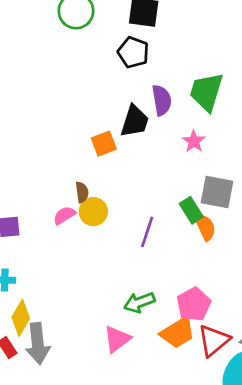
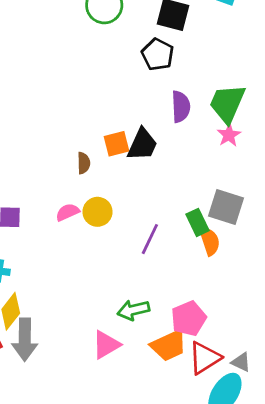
black trapezoid: (135, 121) -> (142, 144), moved
pink star: (194, 141) -> (229, 135), moved
brown semicircle: (82, 192) -> (84, 163), moved

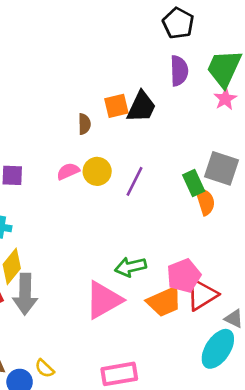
black pentagon: (158, 54) -> (178, 23), moved
purple line: (150, 239) -> (134, 181), moved
pink triangle: (106, 345) -> (104, 300), size x1.4
red triangle: (205, 358) -> (202, 295), moved

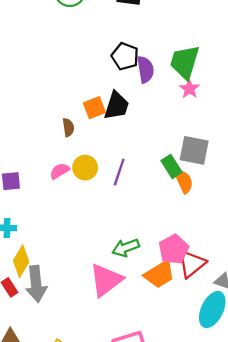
black pentagon: (178, 23) -> (125, 56), moved

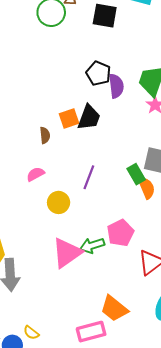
yellow circle: (85, 168) -> (59, 202), moved
pink pentagon: (174, 249) -> (120, 233), moved
orange trapezoid: (159, 274) -> (114, 308), moved, turned 68
pink triangle: (106, 280) -> (67, 253), moved

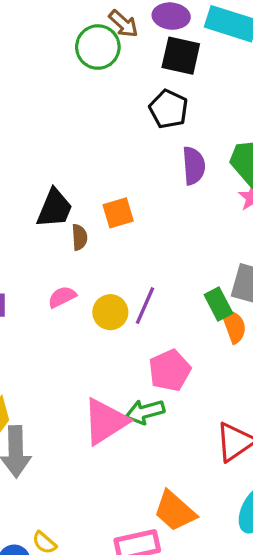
black pentagon: (98, 73) -> (169, 109), moved
black trapezoid: (89, 117) -> (55, 208), moved
yellow circle: (59, 202) -> (110, 312), moved
pink pentagon: (120, 233) -> (170, 370), moved

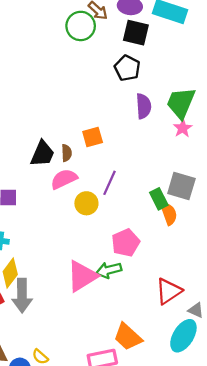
black trapezoid: (55, 208) -> (42, 154), moved
pink semicircle: (62, 297) -> (64, 179), moved, size x1.4
purple line: (145, 306) -> (110, 183), moved

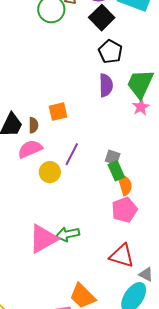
black square: (136, 33) -> (102, 18), turned 30
black pentagon: (127, 68) -> (110, 52), moved
gray square: (181, 186) -> (113, 157), moved, size x0.6
pink pentagon: (126, 243) -> (124, 210), moved
red triangle: (169, 291) -> (122, 256), turned 48

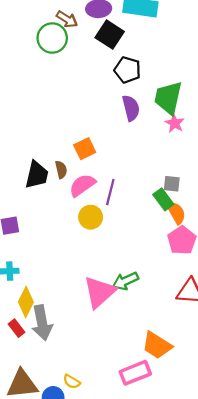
pink semicircle: (30, 149) -> (82, 185), moved
gray square: (113, 157) -> (172, 184), moved

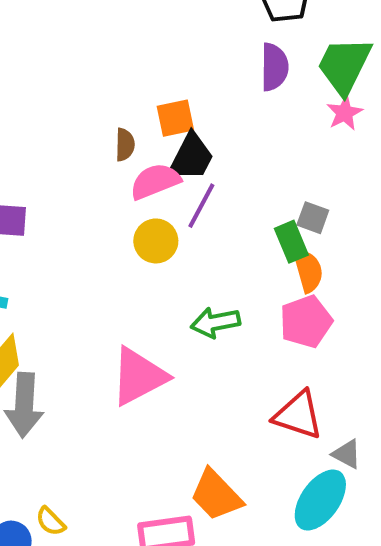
black trapezoid: (37, 175) -> (191, 157), moved
green arrow: (125, 281) -> (215, 322), moved

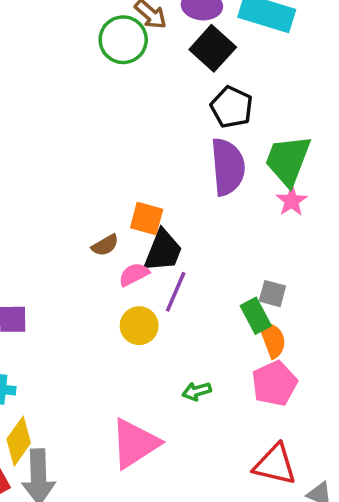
purple semicircle: (274, 67) -> (228, 167), size x1.4
orange square: (175, 118) -> (147, 218), turned 32
brown semicircle: (125, 145) -> (105, 245), turned 64
pink semicircle: (155, 181) -> (134, 274), size x0.7
green arrow: (215, 322) -> (197, 391), size x0.7

